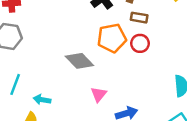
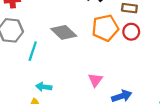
gray diamond: (79, 61) -> (64, 32), moved
cyan line: (15, 84) -> (33, 51), moved

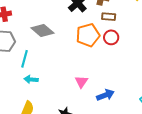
gray diamond: (64, 32) -> (42, 30), moved
cyan arrow: (44, 87) -> (31, 79), moved

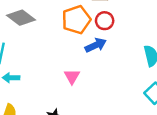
blue arrow: (105, 95) -> (96, 45), moved

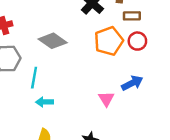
blue arrow: (96, 45) -> (132, 83), moved

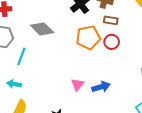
blue arrow: (132, 83) -> (101, 87), moved
cyan arrow: (45, 102) -> (14, 84), moved

